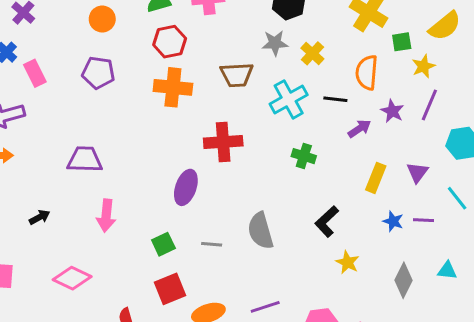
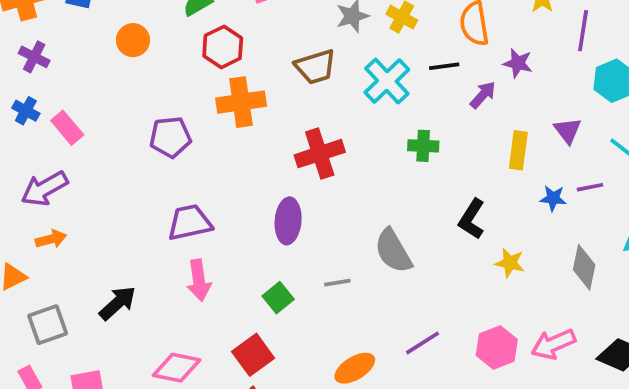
purple pentagon: (98, 73) -> (170, 137), moved
purple line: (429, 105) -> (583, 31), moved
purple trapezoid: (85, 159) -> (190, 222), moved
black arrow: (40, 217) -> (118, 303), size x1.5
red square: (170, 289) -> (253, 355), moved

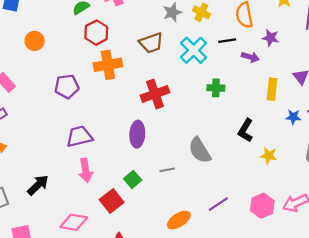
orange circle: (133, 40) -> (35, 41), moved
purple arrow: (483, 95) -> (250, 57), turned 66
red square: (253, 355) -> (112, 201), moved

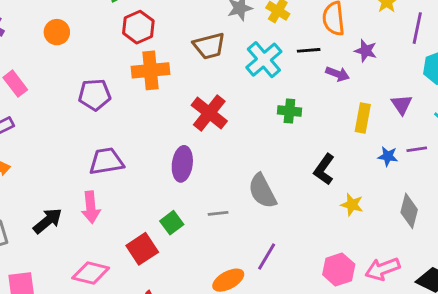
red cross: (155, 94) -> (209, 113), turned -36
pink arrow: (86, 170) -> (91, 207), moved
purple line: (218, 204) -> (267, 257), moved, turned -30

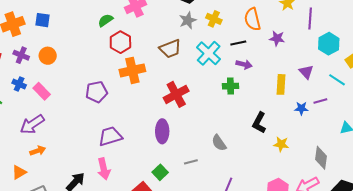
orange circle: (57, 32) -> (48, 56), moved
purple arrow: (337, 74) -> (244, 64), moved
red cross: (209, 113) -> (176, 94), turned 30
gray semicircle: (262, 191) -> (219, 143), size x0.7
gray diamond: (409, 211) -> (321, 158), moved

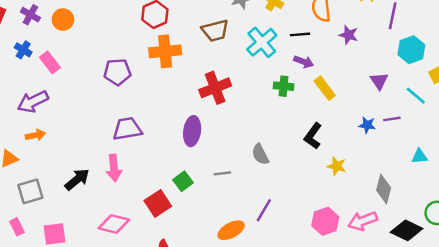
yellow rectangle: (281, 84) -> (325, 88), moved, turned -48

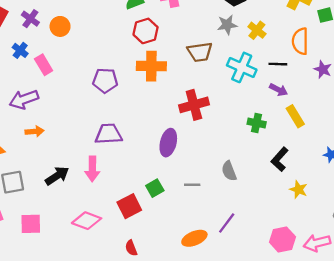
cyan cross: (262, 42) -> (242, 67), turned -32
green cross: (284, 86) -> (257, 123), moved
orange arrow: (35, 135) -> (35, 131), moved

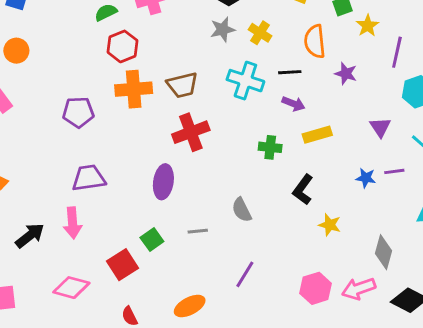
brown trapezoid: (200, 52) -> (182, 85), moved
yellow rectangle: (295, 116) -> (317, 135), turned -70
orange ellipse: (194, 238) -> (190, 306), moved

